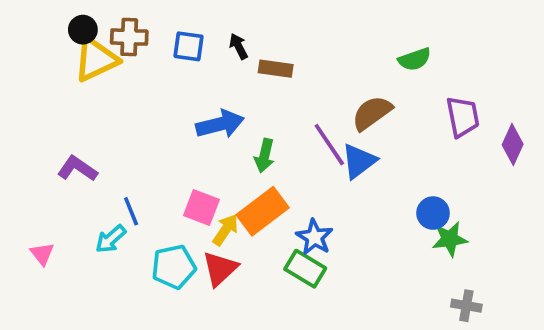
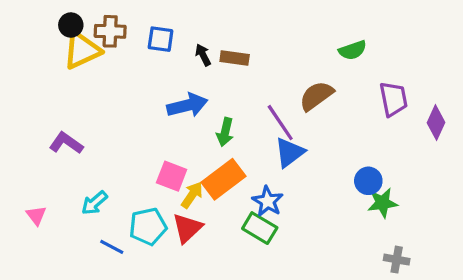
black arrow: (239, 46) -> (203, 55), moved
blue triangle: (359, 161) -> (290, 152), moved
blue line: (131, 211) -> (112, 247), moved, turned -40

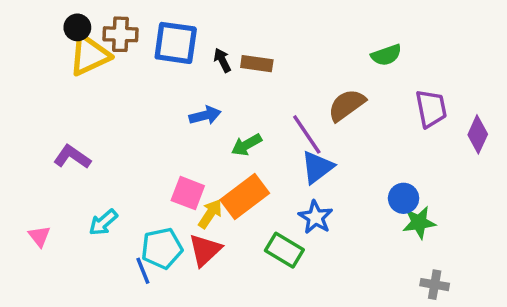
blue square: (161, 39) -> (176, 43), size x1.5
blue arrow: (187, 105) -> (205, 115), size x0.7
green arrow: (225, 132) -> (246, 145), turned 48
blue star: (268, 201) -> (315, 217), moved
blue line: (112, 247) -> (143, 271), moved, turned 40

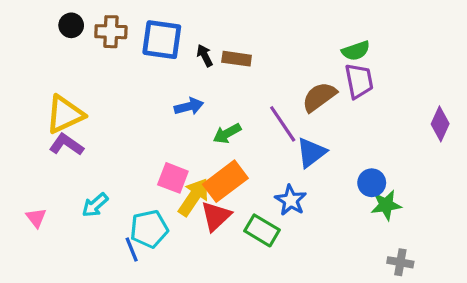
yellow triangle: (89, 55) -> (65, 114), moved
purple trapezoid: (431, 109) -> (359, 81), moved
blue triangle: (317, 167) -> (311, 153), moved
yellow arrow: (210, 214) -> (194, 197), size x1.4
red triangle: (205, 250) -> (216, 216), moved

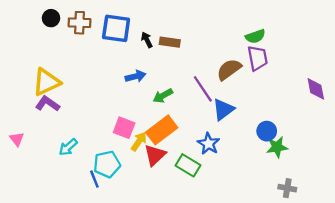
purple diamond: (440, 124) -> (316, 89), turned -35
yellow arrow: (194, 197) -> (139, 141), size x0.7
pink triangle: (36, 218) -> (17, 139), moved

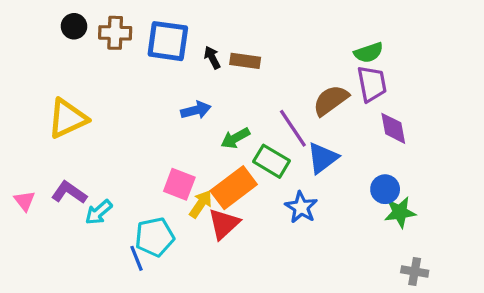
purple diamond: (316, 89) -> (393, 128), moved
purple L-shape: (48, 104) -> (69, 192), moved
green rectangle: (188, 165) -> (271, 161), moved

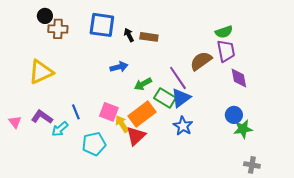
brown cross: (115, 33) -> (58, 29), moved
blue triangle: (323, 158) -> (181, 98), moved
yellow arrow: (201, 204) -> (122, 124), turned -66
blue line: (137, 258) -> (76, 112), moved

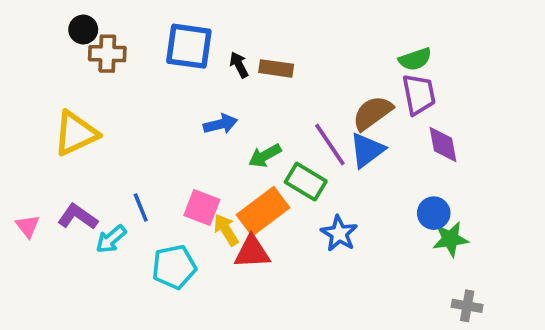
blue triangle: (181, 98) -> (367, 150), moved
red triangle: (136, 136) -> (252, 252), turned 40

